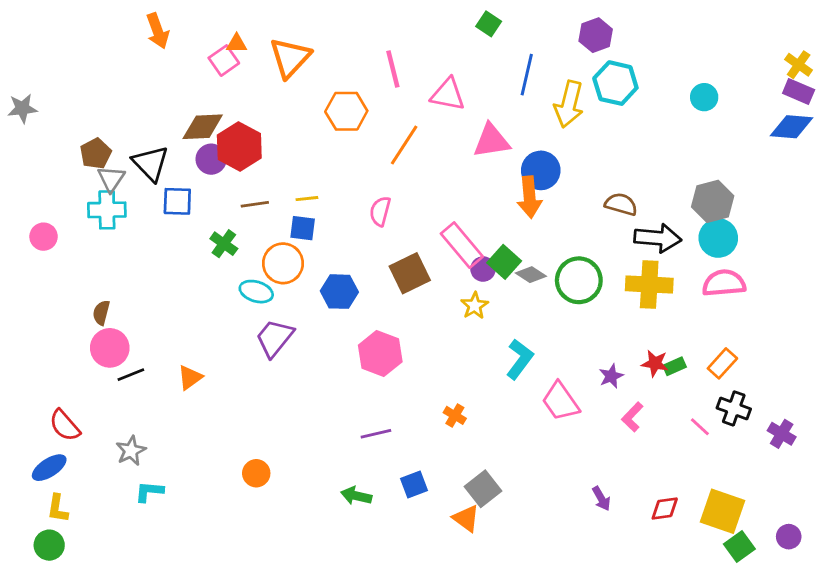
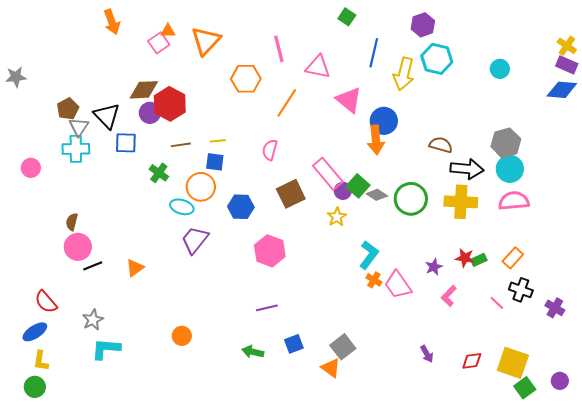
pink triangle: (491, 141) -> (349, 100), turned 48
orange cross: (455, 415) -> (374, 280), moved
cyan L-shape: (149, 492) -> (106, 349), size x1.4

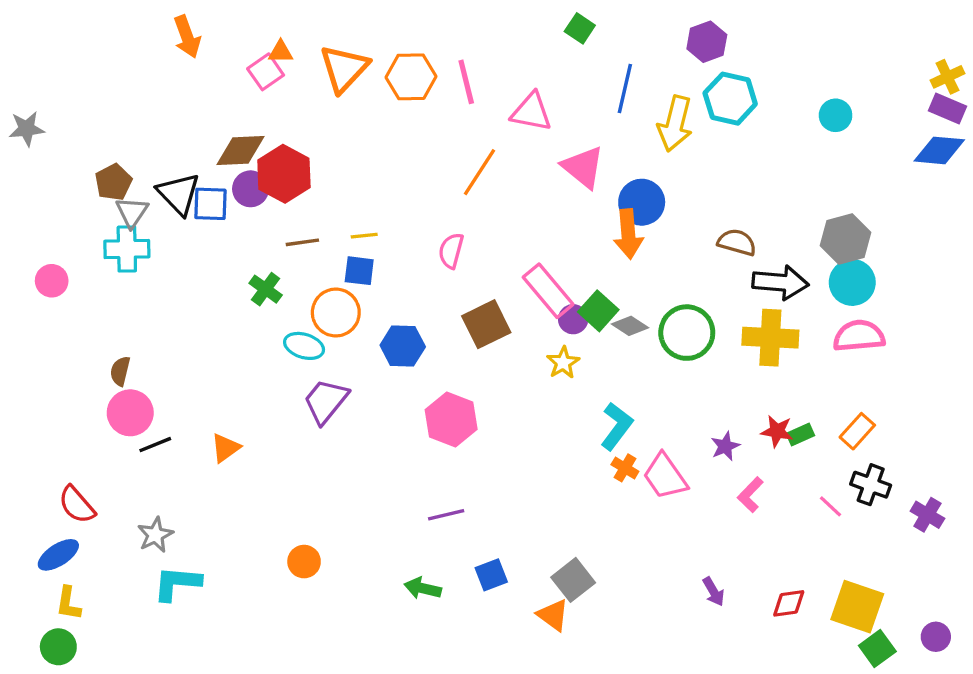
yellow cross: (567, 46) -> (948, 77), turned 30
orange hexagon: (246, 79) -> (411, 77), moved
blue square: (126, 143) -> (210, 204), moved

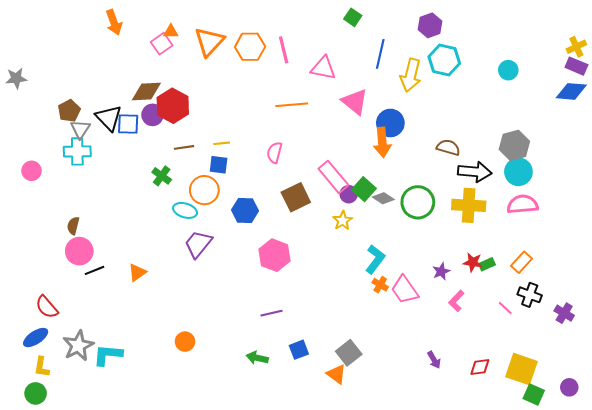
orange line: (480, 172) -> (292, 105), turned 52
gray star: (155, 535) -> (78, 346), moved, size x1.4
green square: (877, 648) -> (534, 394), turned -30

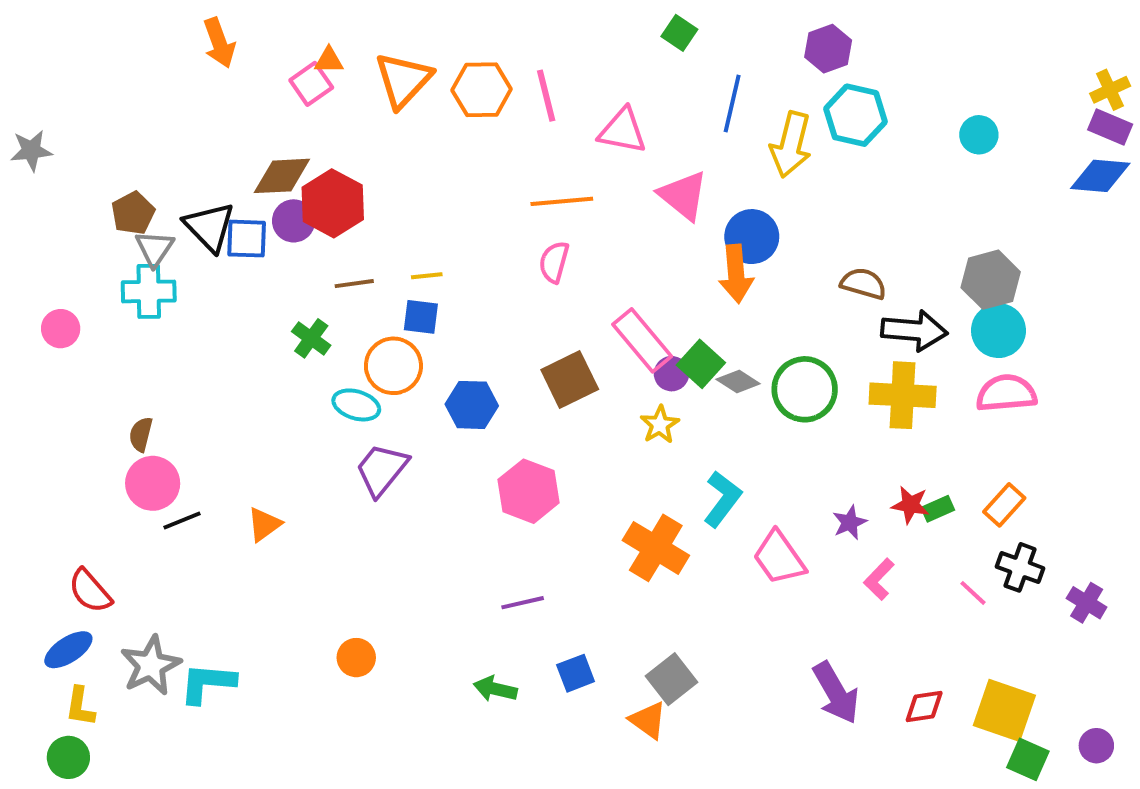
pink semicircle: (274, 152) -> (554, 262), moved
orange cross: (380, 285) -> (656, 548), moved, size x2.0
purple arrow: (434, 360) -> (836, 693), size x1.8

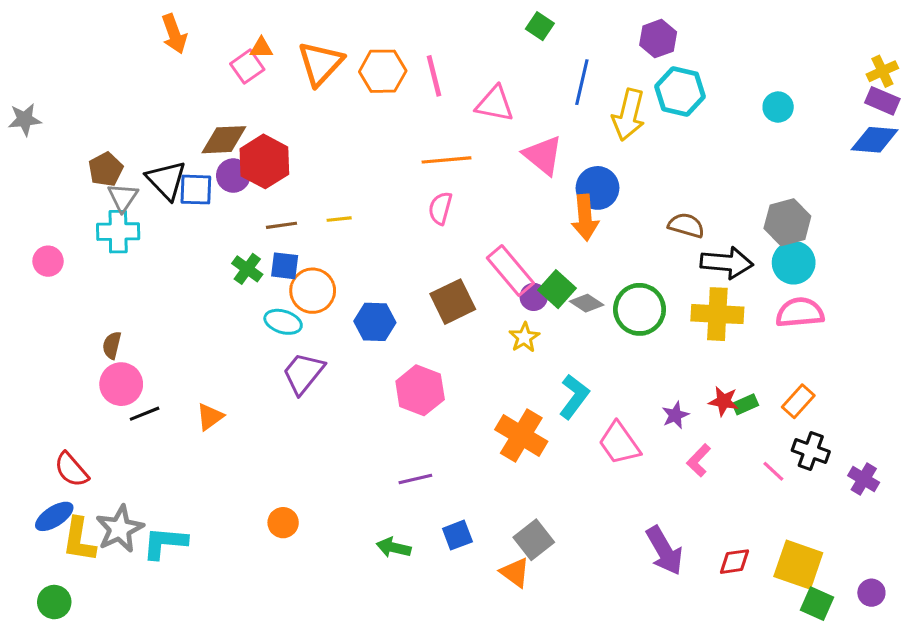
blue square: (421, 317) -> (285, 266), moved
yellow L-shape: (80, 707) -> (79, 540), moved, size x1.4

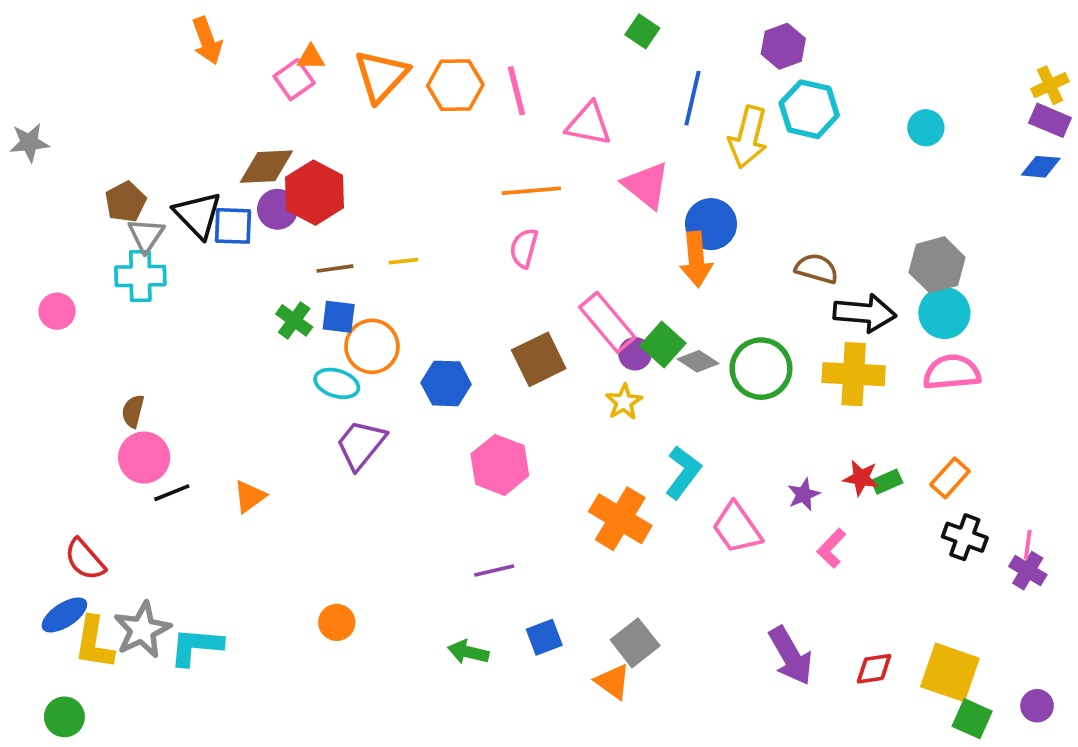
blue diamond: (875, 140) -> (1041, 167), size x0.7
pink line: (773, 471) -> (1028, 545), moved, turned 55

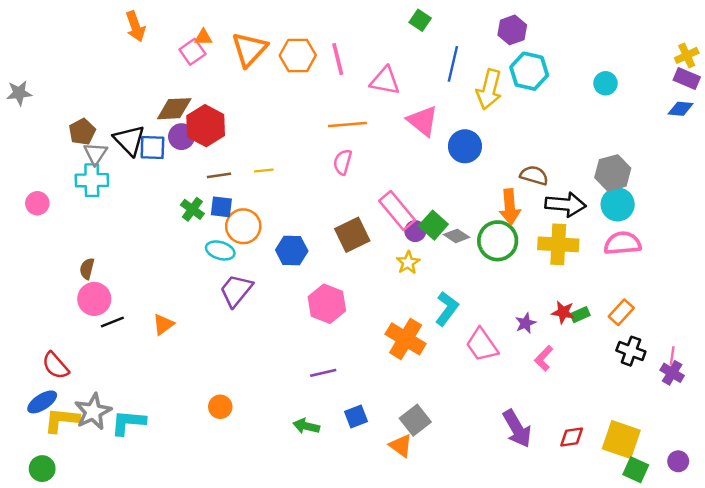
orange arrow: (696, 259) -> (510, 207), moved
yellow L-shape: (94, 643) -> (62, 420), turned 87

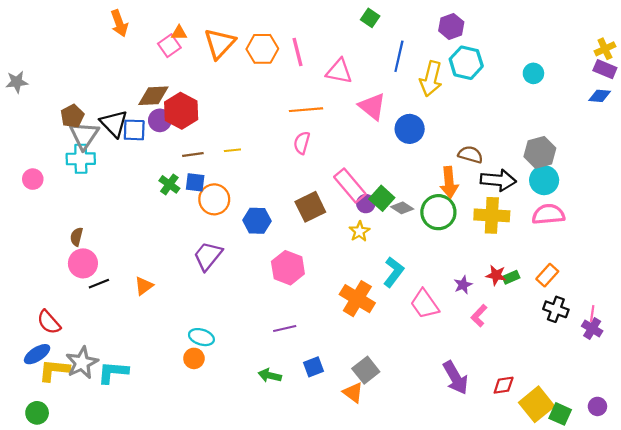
gray triangle: (95, 154) -> (84, 135), size x1.4
cyan ellipse: (220, 250) -> (201, 337), moved
yellow square: (621, 439) -> (537, 404), moved, turned 32

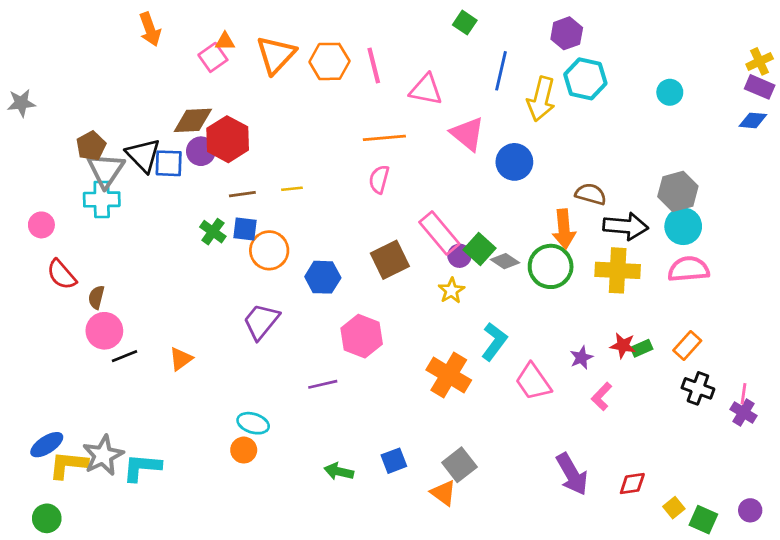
red semicircle: (49, 322) -> (61, 274), moved
purple line: (285, 329) -> (323, 384), moved
yellow square: (537, 404) -> (674, 508), size x0.5

